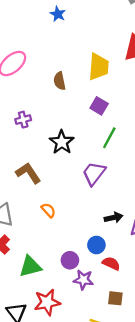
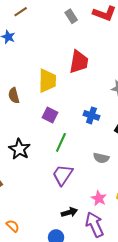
purple trapezoid: (94, 173) -> (63, 175), moved
orange semicircle: (48, 210) -> (13, 226), moved

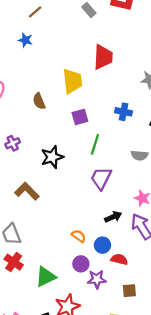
purple square: (50, 115) -> (80, 117), turned -35
black star: (19, 149) -> (52, 157), turned 30
orange semicircle: (13, 226) -> (79, 236), moved

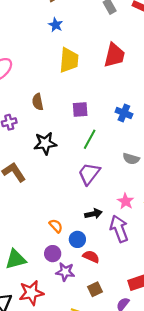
blue star: (25, 40) -> (56, 25), moved
yellow trapezoid: (72, 81) -> (69, 60), moved
brown semicircle: (39, 101) -> (38, 102), moved
brown square: (129, 291) -> (95, 289), turned -32

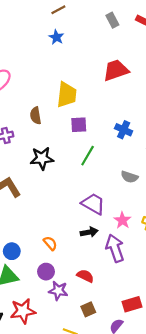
red trapezoid: (114, 55) -> (116, 70), turned -124
yellow trapezoid: (69, 60) -> (67, 95), moved
purple trapezoid: (89, 174) -> (93, 204), moved, turned 80
blue circle: (77, 239) -> (12, 251), moved

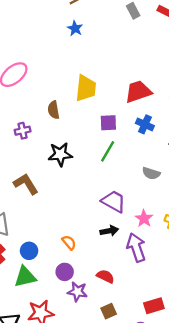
red trapezoid: (116, 70) -> (138, 92), moved
purple square: (79, 125) -> (108, 123), moved

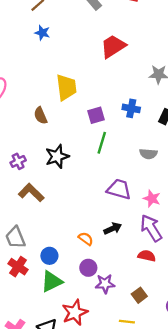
red trapezoid: (138, 92) -> (113, 46), moved
purple cross: (23, 131) -> (18, 161), moved
black arrow: (109, 231) -> (113, 228), moved
red semicircle: (105, 276) -> (147, 256), moved

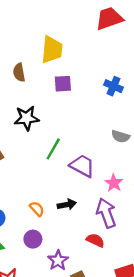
purple square: (96, 115) -> (63, 84), moved
green line: (102, 143) -> (53, 149), moved
purple star: (105, 284) -> (58, 260), moved, turned 30

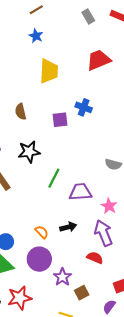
yellow trapezoid: (52, 50) -> (49, 71), moved
blue cross: (113, 86) -> (84, 107), moved
purple trapezoid: (82, 166) -> (80, 192), turned -30
purple circle: (33, 239) -> (39, 259), size x1.5

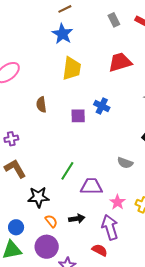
blue star: (36, 36) -> (62, 34), size x1.5
black star: (29, 152) -> (38, 197), moved

